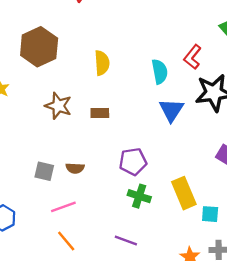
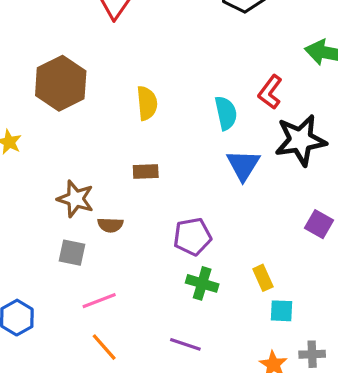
brown star: (58, 106) -> (75, 199), moved
brown semicircle: (75, 168) -> (110, 225), moved
yellow rectangle: (184, 193) -> (263, 278), size x0.6
cyan square: (210, 214) -> (282, 311), moved

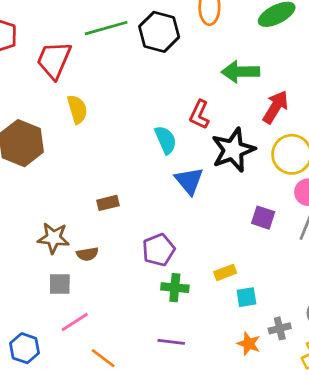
yellow semicircle: (147, 103) -> (77, 109), moved
yellow rectangle: (263, 278) -> (225, 272), turned -75
pink line: (99, 301) -> (75, 322), moved

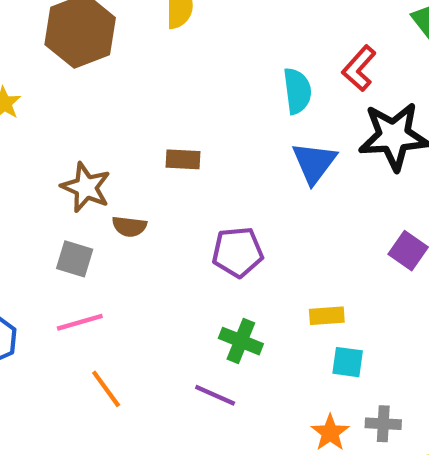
green cross: (175, 288) -> (241, 341), moved

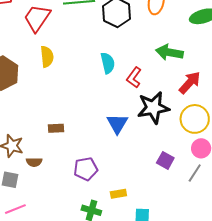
cyan semicircle: (297, 91) -> (108, 63), moved
yellow rectangle: (327, 316) -> (118, 194), moved

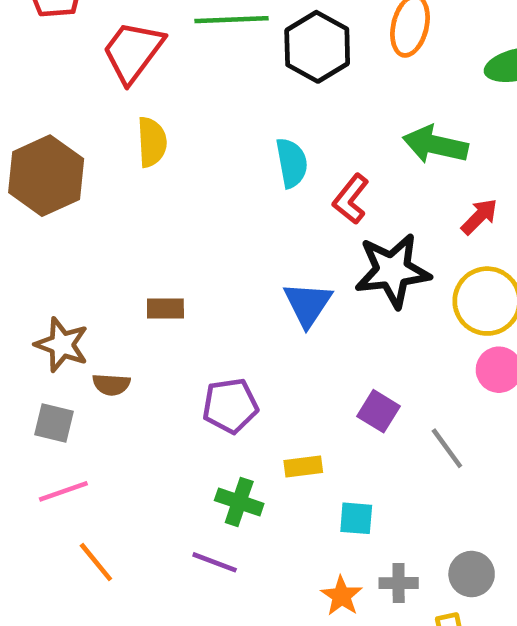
red arrow: (190, 83) -> (479, 217), size x0.7
purple square: (165, 160) -> (379, 411), moved
gray line: (195, 173) -> (447, 448), moved, turned -72

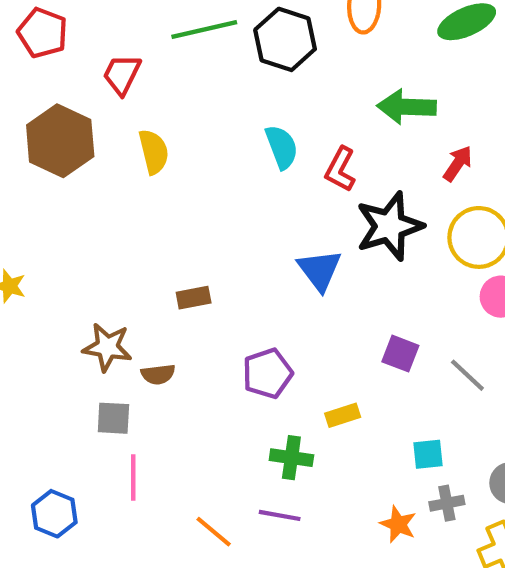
red trapezoid: (133, 52) -> (122, 74), size x0.7
brown hexagon: (46, 176) -> (60, 141), moved
pink line: (63, 491) -> (133, 477), turned -60
cyan square: (356, 518) -> (428, 454), moved
orange line: (96, 562) -> (214, 532), moved

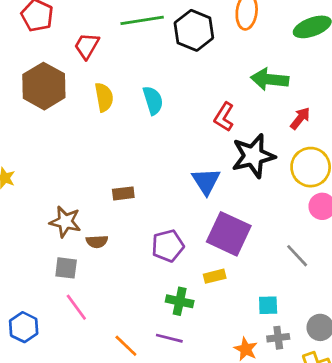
cyan semicircle: (282, 147) -> (153, 100), moved
purple square: (400, 354) -> (229, 234), moved, size x1.8
pink line: (133, 477) -> (76, 307), turned -40

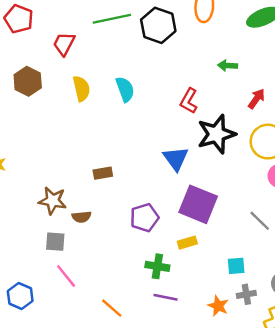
green arrow: (270, 79) -> (228, 66), size x0.6
brown hexagon: (44, 86) -> (28, 81), size x0.7
purple line: (169, 338) -> (166, 297), moved

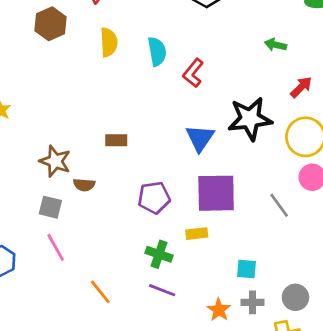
red L-shape: (189, 101) -> (193, 73), moved
purple square: (198, 204) -> (216, 193), turned -33
gray line: (260, 221) -> (279, 205), moved

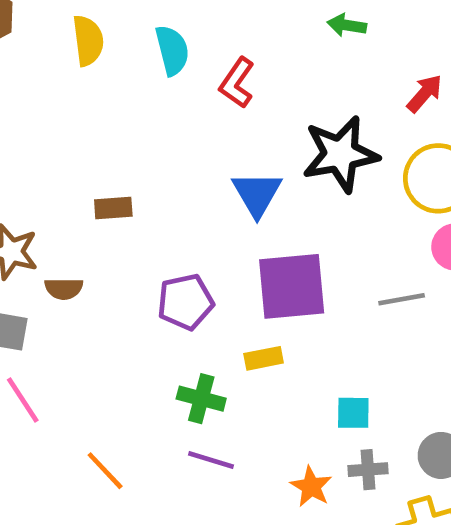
green arrow: (275, 45) -> (347, 25), moved
gray line: (279, 205) -> (402, 299), turned -60

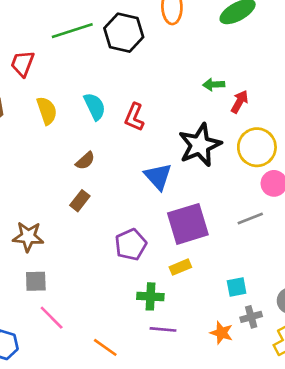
green arrow: (347, 25) -> (214, 85), moved
brown rectangle: (113, 208) -> (80, 201), turned -36
brown semicircle: (64, 289) -> (85, 161), moved, turned -30

